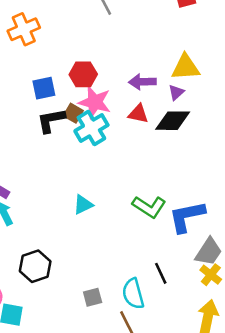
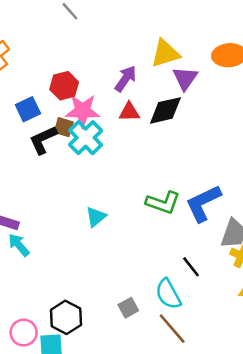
purple arrow: (142, 82) -> (126, 79), turned 140
purple triangle: (176, 92) -> (185, 78), moved, size x1.5
black hexagon: (35, 266) -> (66, 317), moved

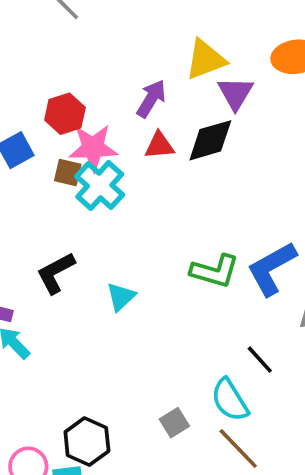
black L-shape: (43, 140) -> (56, 273), moved

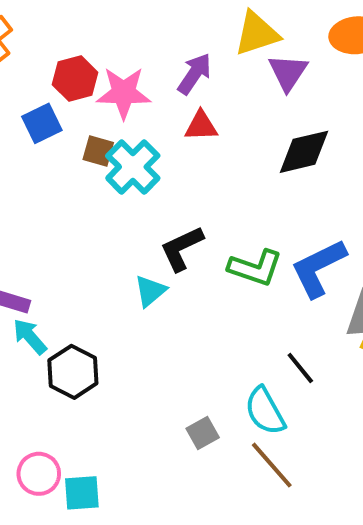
red hexagon: (65, 114) -> (75, 79), moved
black diamond: (210, 140) -> (304, 152), moved
pink star: (93, 148) -> (124, 93), moved
black L-shape: (56, 273) -> (182, 248), moved
black hexagon: (87, 442) -> (73, 372), moved

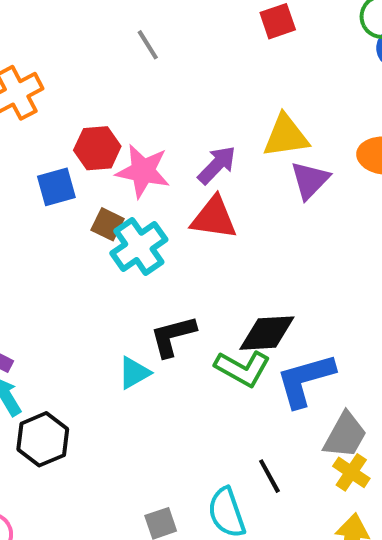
red triangle: (201, 126) -> (214, 218), size x1.4
black diamond: (304, 152) -> (267, 333), moved

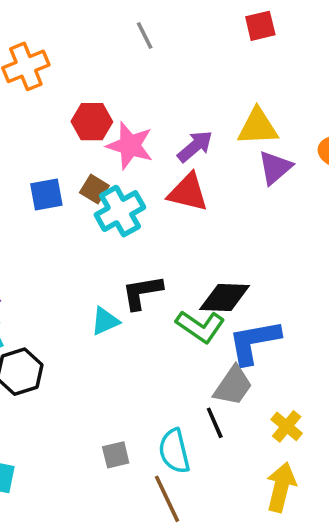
blue square: (56, 187) -> (46, 195), moved
gray trapezoid: (345, 435) -> (233, 386), moved

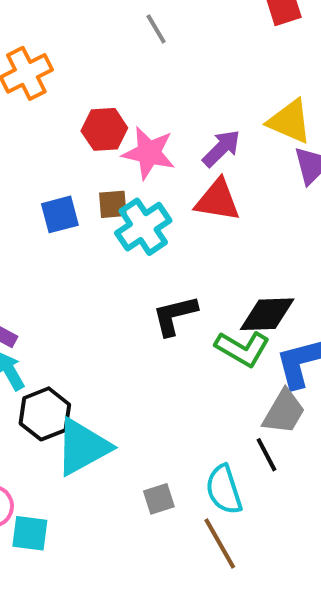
yellow triangle: (258, 127) -> (290, 121), turned 30
brown square: (94, 189) -> (113, 204), turned -32
cyan triangle: (105, 321) -> (83, 447), moved, size x1.8

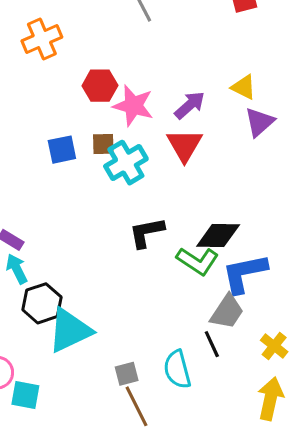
yellow triangle: (290, 121) -> (244, 87), size x0.7
red triangle: (217, 200) -> (184, 145), turned 48
brown line: (220, 543) -> (136, 406), moved

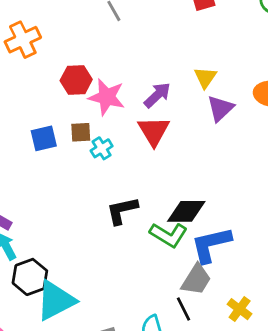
yellow triangle: (244, 87) -> (205, 77), turned 40
cyan cross: (126, 163) -> (102, 148), size x0.6

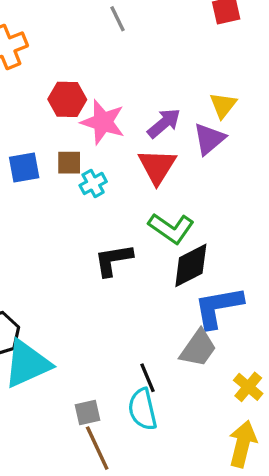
purple triangle: (220, 108) -> (209, 139), moved
black diamond: (186, 211) -> (191, 265), turned -30
green L-shape: (169, 235) -> (171, 228), moved
black line: (184, 309) -> (148, 378), moved

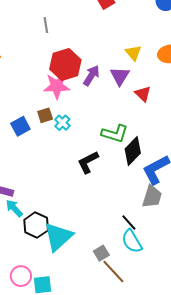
gray line: (118, 19) -> (46, 25), turned 35
red hexagon: (67, 99) -> (65, 64), moved, size x1.4
yellow triangle: (223, 105) -> (133, 53), moved
red triangle: (157, 166) -> (143, 94), moved, size x0.7

